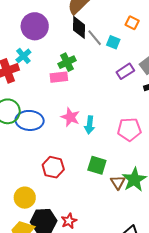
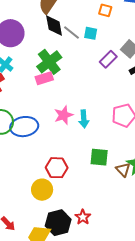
green cross: (67, 62) -> (49, 62), size x1.4
pink star: (70, 117) -> (64, 115), turned -30
yellow circle: (25, 198) -> (42, 190), moved

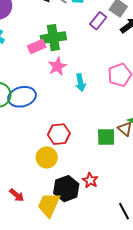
green cross: (49, 62) -> (53, 38), moved, turned 35
pink star: (64, 115) -> (57, 66), moved
green square: (99, 157) -> (106, 137), moved

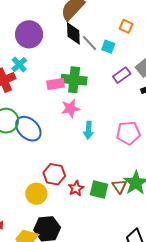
blue ellipse: (22, 97) -> (28, 129), turned 44
red star: (90, 180) -> (76, 188), moved

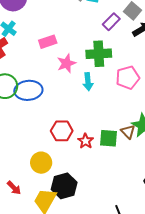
green cross: (74, 80) -> (99, 54), moved
blue ellipse: (28, 129) -> (28, 90), turned -40
yellow circle: (36, 194) -> (41, 163), moved

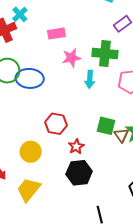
green square: (108, 138) -> (106, 126), moved
red star: (86, 141) -> (76, 146), moved
black hexagon: (64, 186) -> (79, 173), moved

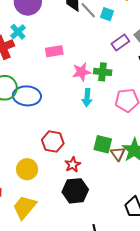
green cross: (105, 53) -> (103, 72), size x0.7
pink star: (71, 58) -> (81, 72), moved

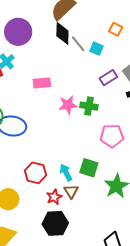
cyan arrow: (87, 98) -> (66, 172), moved, turned 144
green square: (103, 144) -> (89, 168), moved
brown triangle: (118, 154) -> (71, 191), moved

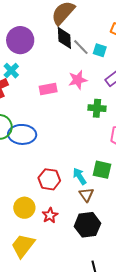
pink star: (68, 105) -> (78, 80), moved
red star: (54, 197) -> (50, 215), moved
black hexagon: (55, 223) -> (87, 225), moved

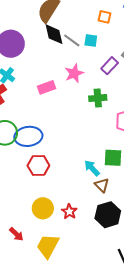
red hexagon: (49, 179) -> (38, 166), moved

